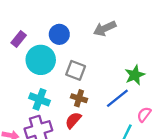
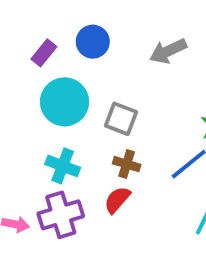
blue circle: (59, 34) -> (93, 42), moved
purple rectangle: (19, 39) -> (44, 53), moved

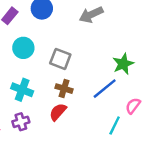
cyan circle: (65, 102) -> (23, 48), size x0.7
purple cross: (61, 215) -> (21, 122), size x0.6

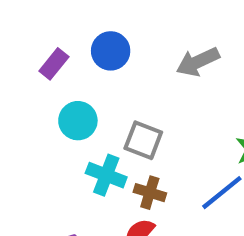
cyan cross: (22, 90) -> (106, 175), moved

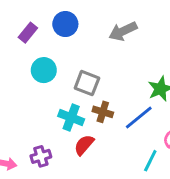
cyan cross: (106, 175) -> (71, 118), moved
brown cross: (150, 193) -> (103, 112), moved

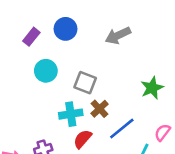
brown cross: (103, 112) -> (100, 109), turned 30
cyan cross: (71, 118) -> (71, 114), turned -30
blue line: (139, 118) -> (122, 128), moved

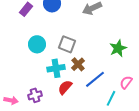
cyan circle: (46, 71) -> (37, 44), moved

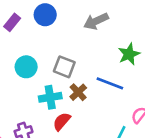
green star: (118, 48) -> (129, 54), moved
blue line: (95, 79) -> (110, 83), moved, turned 60

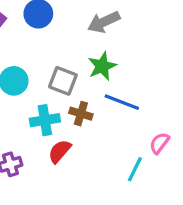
green star: (129, 54) -> (102, 66), moved
brown cross: (78, 92) -> (81, 114), turned -30

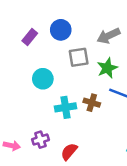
gray square: (63, 81) -> (79, 57), moved, turned -30
red semicircle: (60, 151) -> (69, 152), moved

